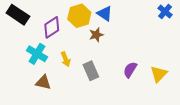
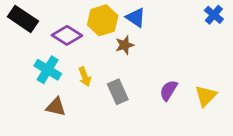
purple diamond: (52, 27) -> (67, 35), turned 65

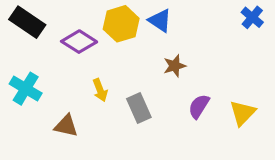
brown star: (125, 45) -> (175, 66), moved
cyan cross: (48, 70) -> (26, 89), moved

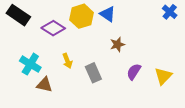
cyan cross: (26, 89) -> (30, 64), moved

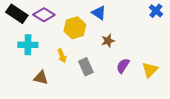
yellow hexagon: (82, 16) -> (75, 28), moved
purple diamond: (53, 28) -> (44, 15), moved
cyan cross: (30, 64) -> (28, 45), moved, turned -30

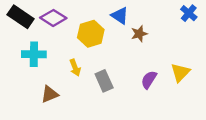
brown star: (108, 41) -> (139, 34), moved
yellow triangle: (150, 70) -> (180, 72), moved
brown triangle: (41, 78) -> (50, 94), turned -35

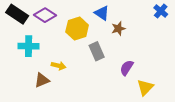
yellow arrow: (75, 68) -> (58, 66), moved, turned -56
yellow triangle: (180, 72) -> (145, 87), moved
gray rectangle: (104, 81) -> (97, 51), moved

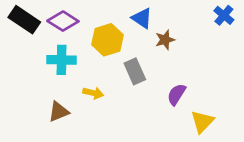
cyan cross: (29, 46) -> (62, 60), moved
yellow arrow: (58, 66) -> (93, 93), moved

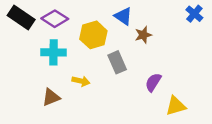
yellow triangle: (202, 122) -> (176, 106), turned 30

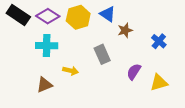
blue cross: (194, 14) -> (159, 41), moved
yellow hexagon: (93, 35) -> (78, 17), moved
yellow triangle: (176, 106) -> (159, 83), moved

